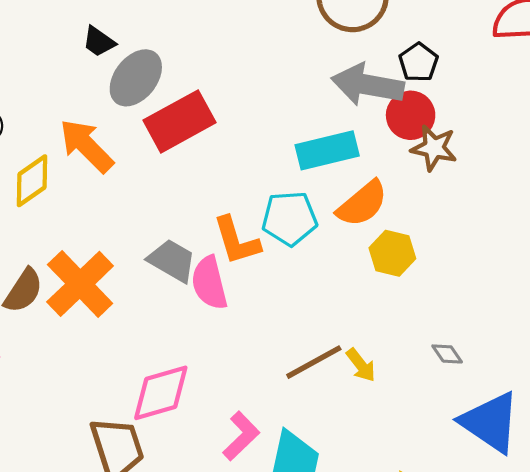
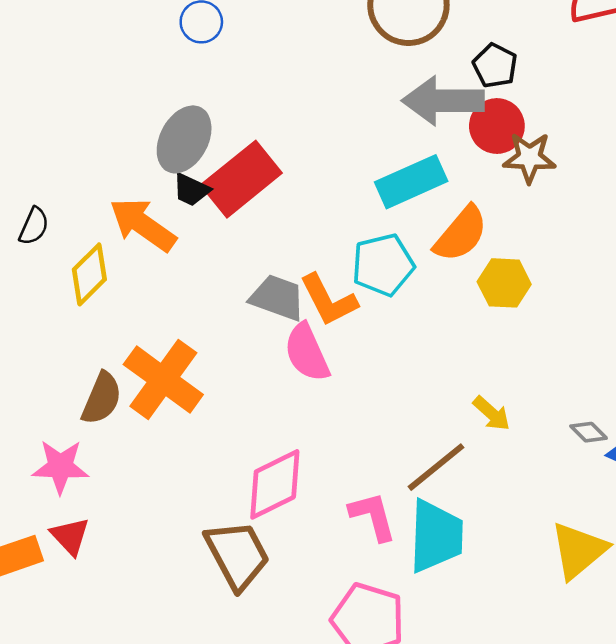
black trapezoid: (99, 42) -> (191, 190), moved
gray trapezoid: (172, 261) -> (278, 298), moved
gray diamond: (447, 354) -> (589, 432), moved
brown line: (314, 362) -> (436, 467), moved
pink L-shape: (241, 436) -> (373, 516), turned -51

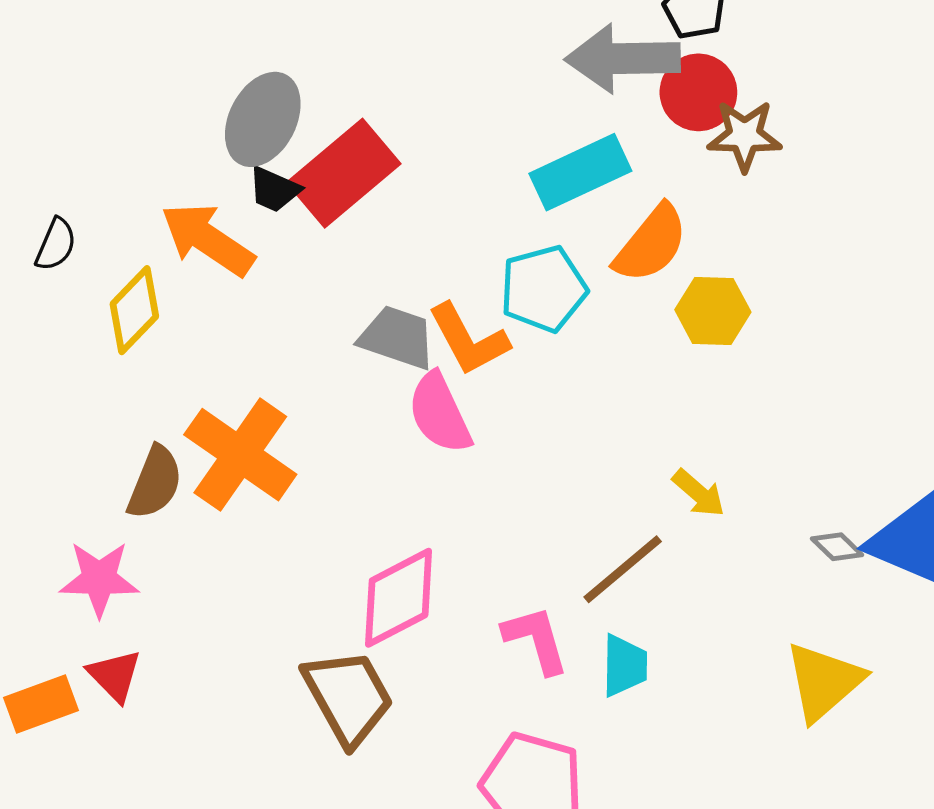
gray diamond: (589, 432) -> (837, 547), moved
cyan trapezoid: (436, 536) -> (624, 666), size x0.6

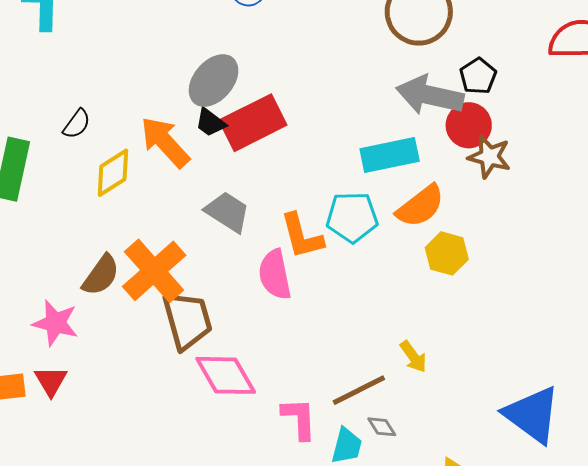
gray trapezoid: (397, 337) -> (227, 212), moved
gray diamond: (837, 547) -> (382, 427), moved
pink diamond: (399, 598) -> (226, 375), turned 74
brown trapezoid: (348, 697) -> (187, 320), moved

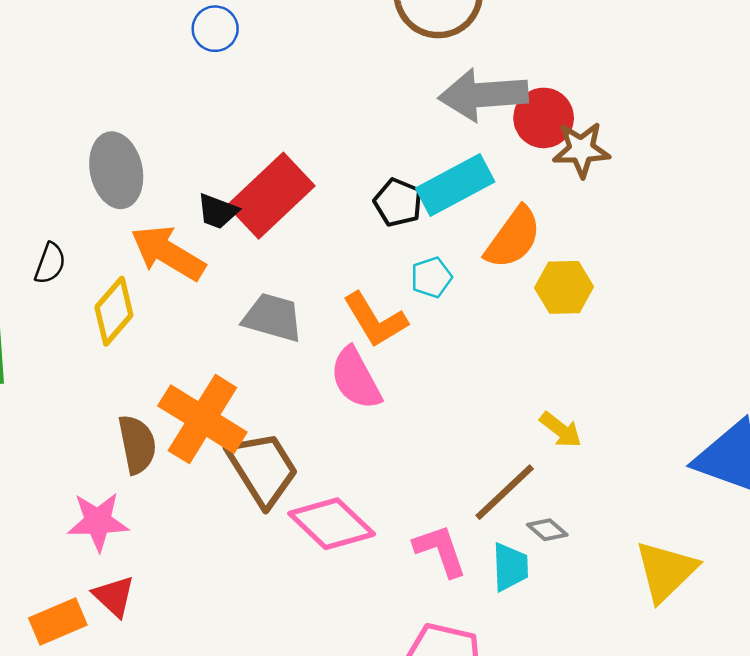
black pentagon: (478, 76) -> (398, 203), moved
gray ellipse: (214, 80) -> (116, 170), moved, turned -36
cyan pentagon: (352, 217) -> (431, 277), size x0.6
brown semicircle: (101, 275) -> (137, 444), turned -30

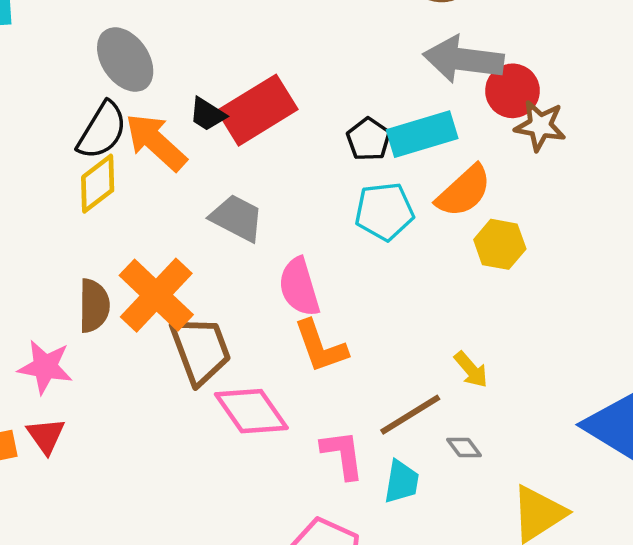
gray ellipse: (116, 170) -> (125, 60), turned -34
black semicircle: (50, 263) -> (102, 131), moved, size x1.6
cyan pentagon: (431, 277) -> (384, 211), size x1.6
orange L-shape: (375, 320) -> (321, 346), moved
gray diamond: (547, 530) -> (464, 447), moved

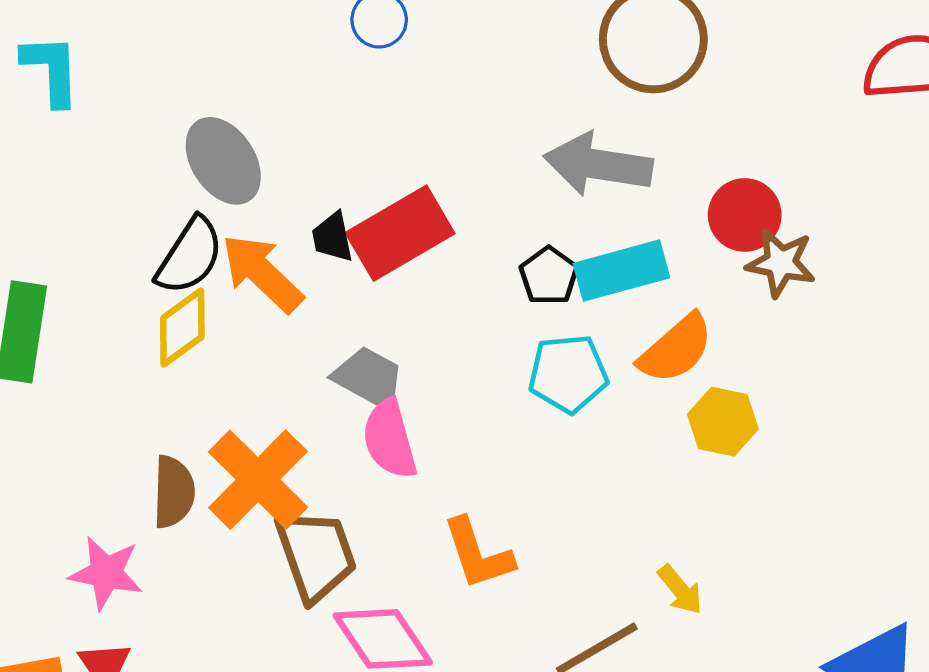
gray arrow: (463, 59) -> (598, 164), moved
black trapezoid: (207, 114) -> (332, 237), turned 45
pink semicircle: (299, 287) -> (390, 439), moved

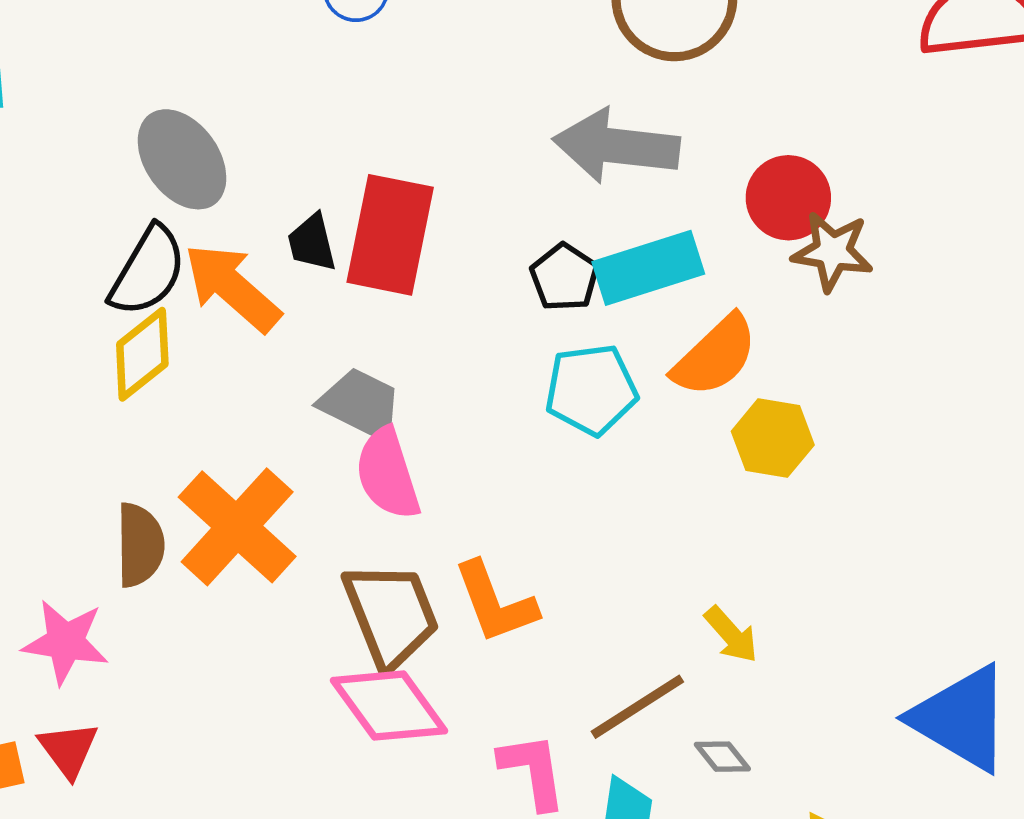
red rectangle: (400, 233) -> (390, 235), turned -46
brown trapezoid: (316, 555) -> (391, 615), moved

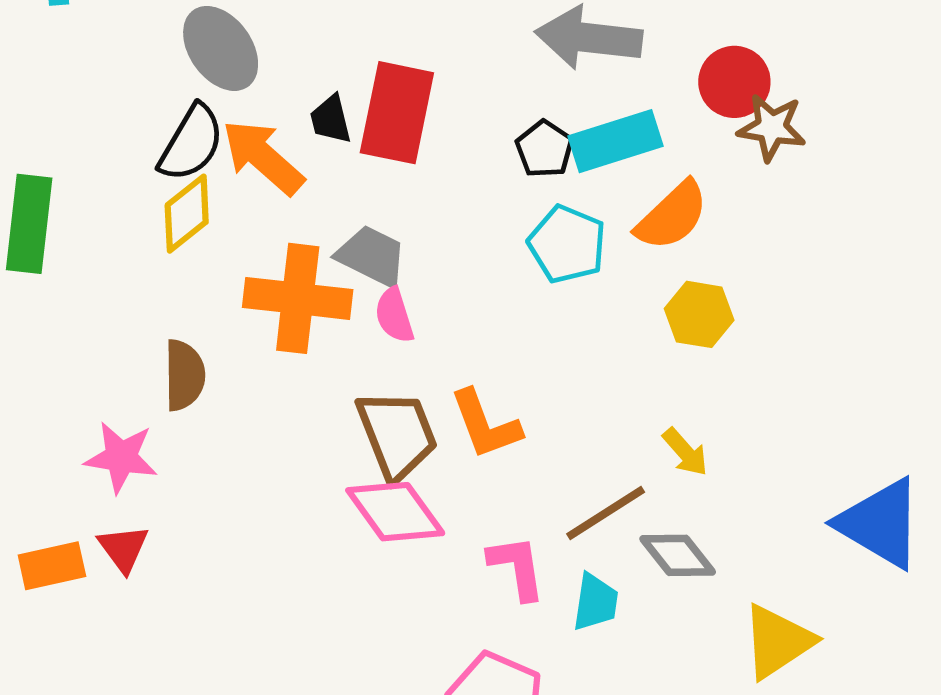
cyan pentagon: (591, 390) -> (567, 244), turned 30
yellow hexagon: (773, 438) -> (699, 314), moved
pink semicircle: (388, 474) -> (394, 315), size x0.7
orange cross: (237, 527) -> (298, 298), moved, turned -36
gray diamond: (722, 757) -> (678, 555), size x1.6

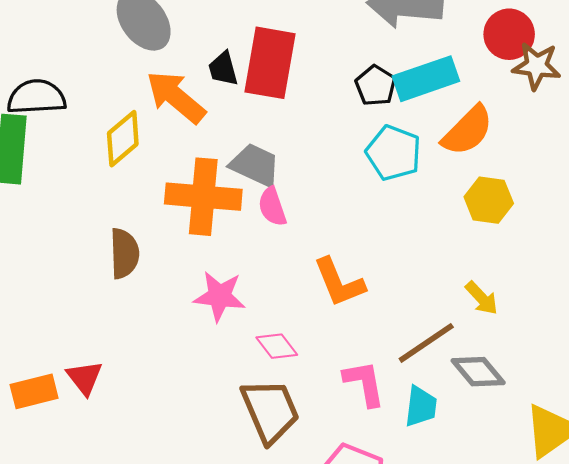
black semicircle: (191, 143) -> (36, 97), moved, turned -122
brown trapezoid: (397, 435) -> (270, 411), moved
pink star: (121, 457) -> (220, 296), moved
pink diamond: (395, 512) -> (277, 346), size x0.6

